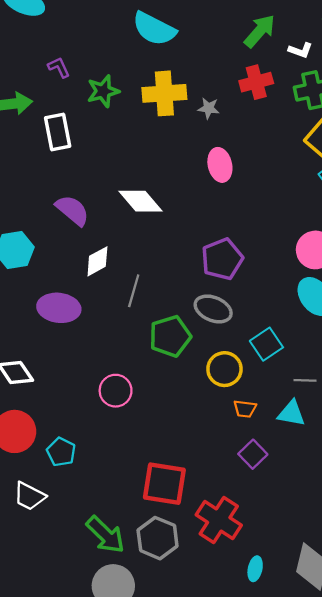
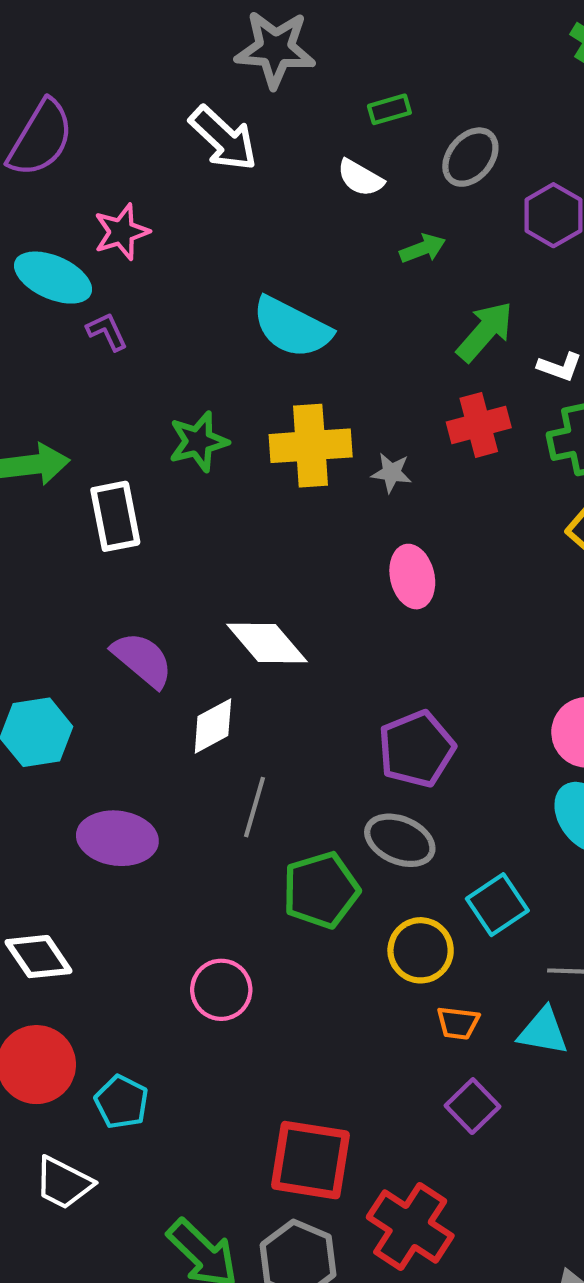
purple L-shape: (59, 67) -> (107, 332), moved
white diamond: (97, 261) -> (213, 726), moved

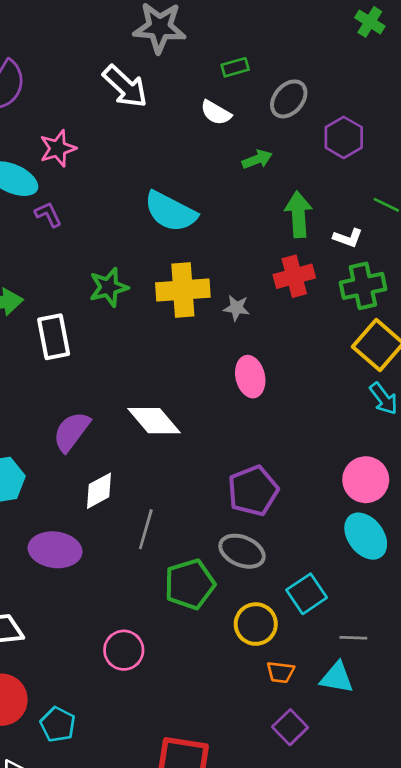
green arrow: (485, 332) -> (298, 214), turned -45
purple semicircle: (142, 660) -> (72, 432), turned -93
white diamond: (213, 726) -> (99, 491), moved

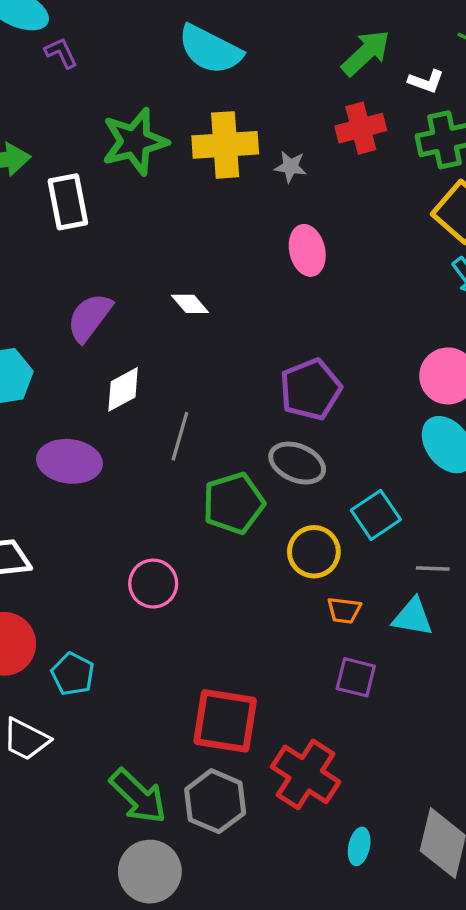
green arrow: (298, 214) -> (366, 53), turned 51
green star: (109, 287) -> (135, 142), size x1.4
white diamond: (154, 421) -> (190, 304), size x0.6
purple square: (290, 727) -> (356, 677), turned -32

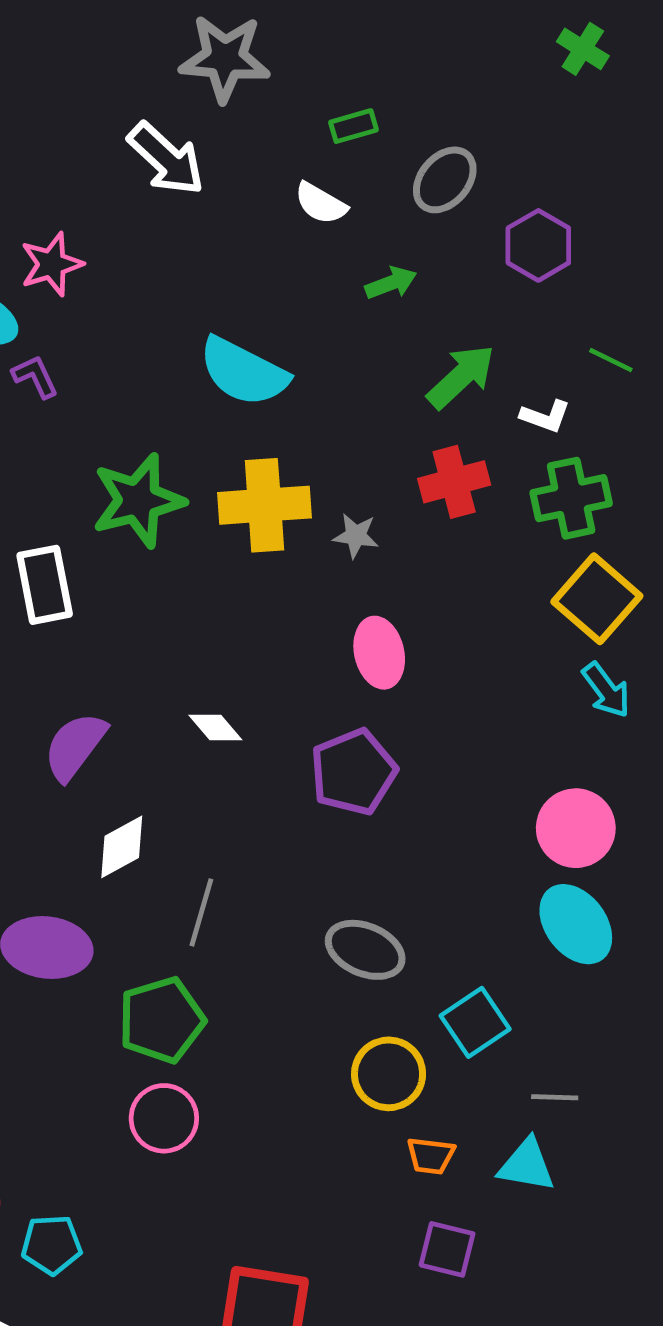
purple pentagon: (311, 389) -> (353, 772), moved
green pentagon: (234, 503) -> (162, 1020), moved
cyan pentagon: (73, 674) -> (52, 1245), turned -30

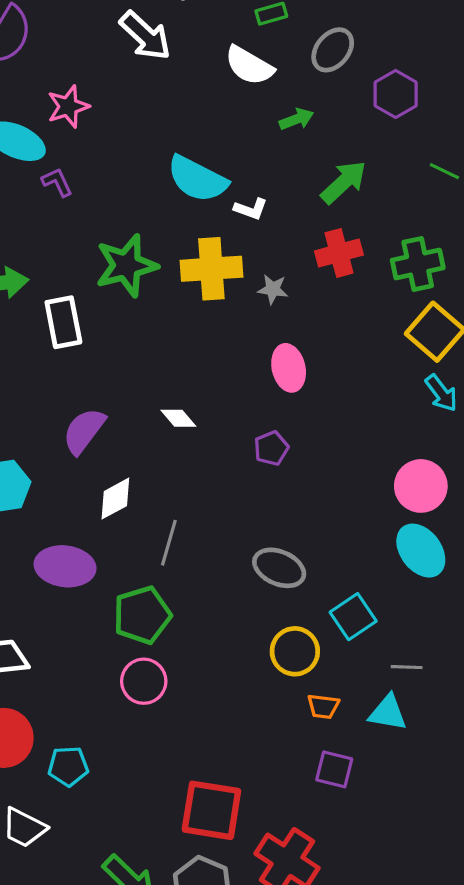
white semicircle: (321, 203) -> (249, 66), size x1.4
white L-shape: (545, 416) -> (251, 209), moved
purple pentagon: (353, 772) -> (271, 448), size x0.6

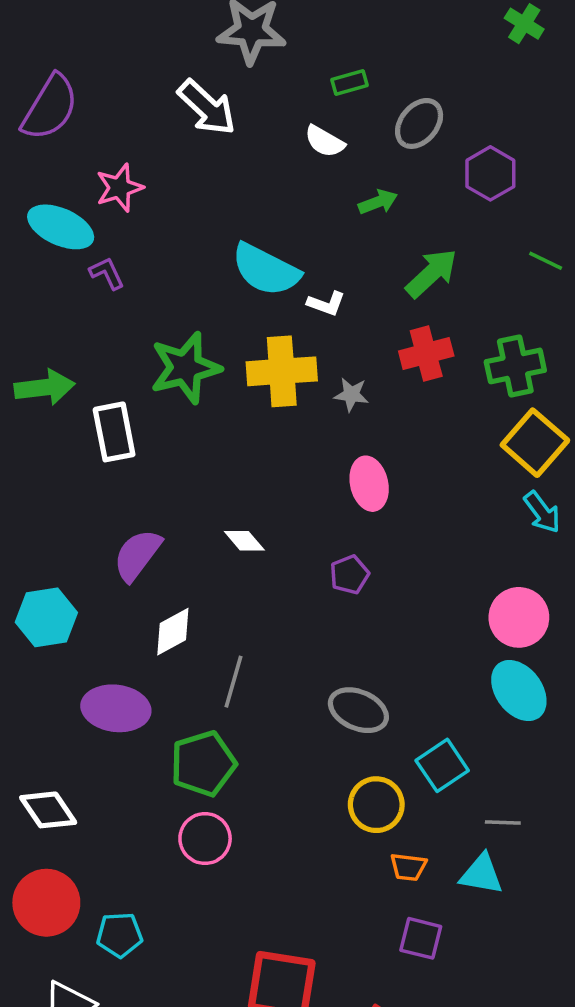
white semicircle: (249, 66) -> (325, 141), size x0.7

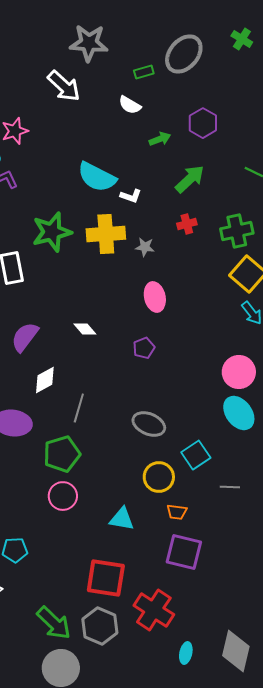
gray ellipse: (419, 123) -> (184, 54), moved, size x1.4
purple hexagon: (490, 173) -> (203, 123), moved
red cross: (426, 354) -> (187, 224), size x0.7
cyan triangle: (481, 874) -> (122, 519), moved
purple square: (421, 938) -> (184, 552), size x1.5

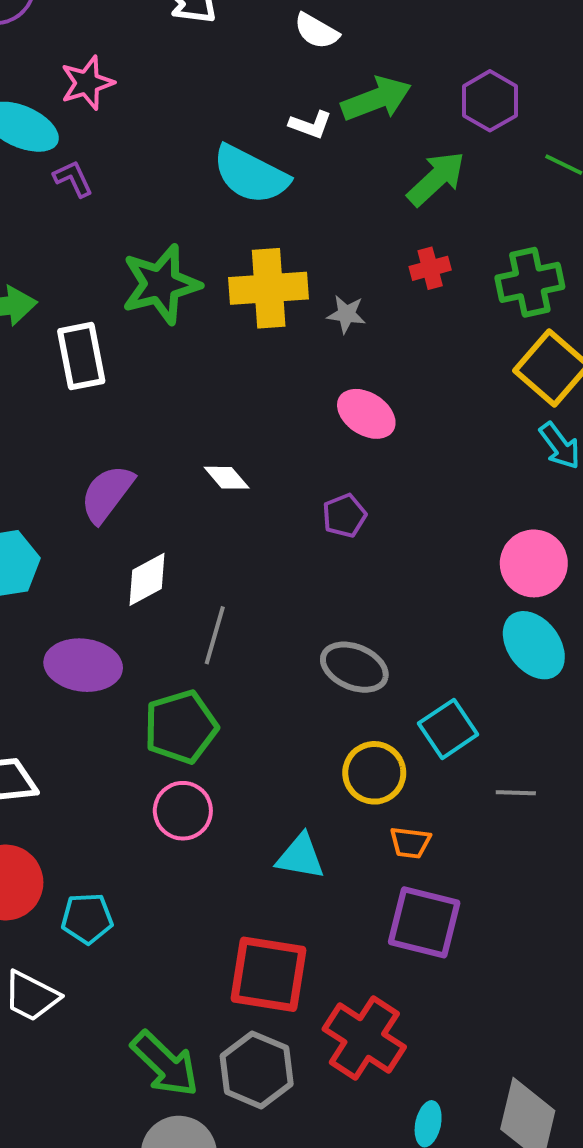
purple hexagon: (203, 123) -> (490, 101), moved
green arrow: (160, 139) -> (376, 99), size x1.6
white L-shape: (131, 196) -> (310, 125), moved
pink ellipse: (155, 297) -> (366, 414), turned -44

